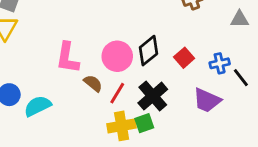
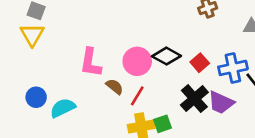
black diamond: (149, 51) -> (166, 56), turned 68
blue cross: (220, 63) -> (233, 68), size x1.5
black cross: (153, 96) -> (194, 99), moved

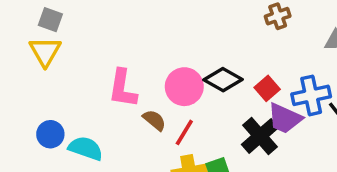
purple trapezoid: (221, 103) -> (285, 118), moved
cyan semicircle: (63, 108) -> (86, 148), turned 45

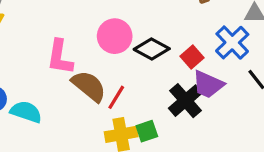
pink circle: (184, 87) -> (115, 36), moved
blue cross: (311, 95) -> (232, 43), moved, turned -32
brown semicircle: (154, 120) -> (89, 86), size x1.6

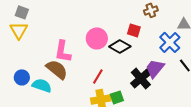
red square: (192, 57) -> (134, 30), moved, turned -32
purple trapezoid: (208, 84) -> (155, 68), turned 105
brown semicircle: (89, 86) -> (57, 69), moved

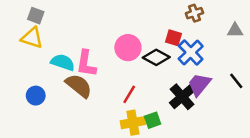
yellow triangle: (19, 30) -> (32, 38), turned -42
blue cross: (170, 42) -> (191, 53), moved
cyan semicircle: (42, 85) -> (63, 62), moved

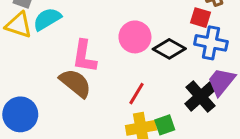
red square: (173, 38) -> (201, 18), moved
blue cross: (191, 53) -> (211, 43), turned -35
cyan semicircle: (63, 62) -> (47, 19), moved, turned -50
blue circle: (36, 96) -> (20, 114), moved, size x1.5

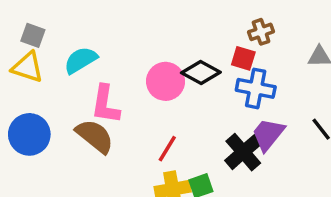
cyan semicircle: (47, 19) -> (81, 60), moved
black diamond: (169, 49) -> (201, 73), moved
blue circle: (20, 114) -> (29, 134), moved

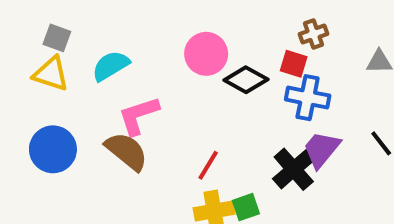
pink circle: (166, 81) -> (206, 54), moved
pink L-shape: (105, 104) -> (138, 116), turned 63

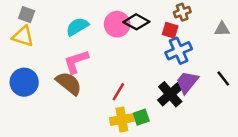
cyan semicircle: (111, 66) -> (77, 27), moved
black diamond: (246, 80) -> (136, 22), moved
blue cross: (308, 98) -> (179, 51), turned -35

